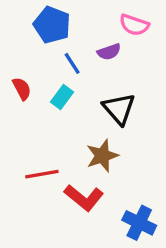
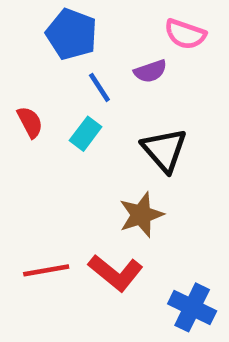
red line: (42, 174) -> (46, 270), moved

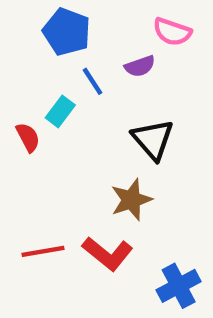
red semicircle: (30, 122) -> (28, 137), moved
cyan rectangle: (86, 134) -> (60, 111), moved
blue cross: (192, 307) -> (179, 286), turned 36

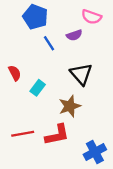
cyan rectangle: (60, 111) -> (38, 88), moved
red L-shape: (108, 254) -> (57, 135), turned -50

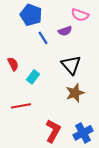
brown star: (70, 106) -> (75, 93), moved
red line: (23, 134) -> (21, 106), moved
red L-shape: (57, 135) -> (53, 131), moved, turned -50

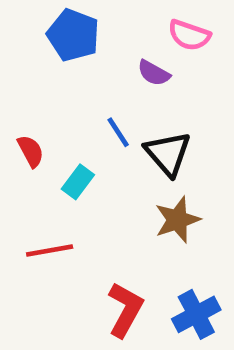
purple semicircle: (65, 31) -> (154, 73), turned 48
blue line: (43, 38) -> (118, 132), moved

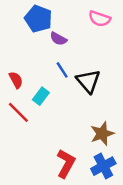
purple semicircle: (154, 73) -> (58, 39), moved
brown star: (177, 220) -> (102, 134), moved
red line: (50, 251) -> (18, 112), moved, turned 55

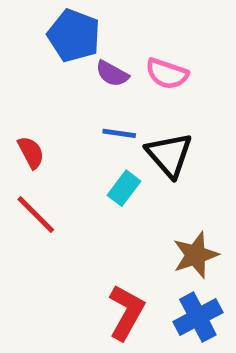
pink semicircle: (100, 19) -> (167, 74), moved
blue line: (62, 70) -> (119, 133), turned -49
cyan rectangle: (41, 96) -> (124, 188), moved

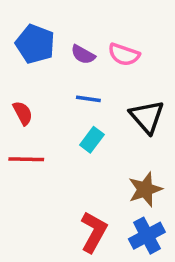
blue pentagon: (74, 36) -> (35, 44), moved
black triangle: (169, 155) -> (147, 117), moved
red line: (36, 214) -> (26, 159), turned -44

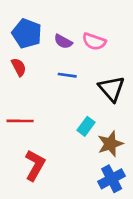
red semicircle: (23, 113) -> (19, 67), moved
cyan rectangle: (92, 140) -> (86, 126), moved
red L-shape: (94, 232) -> (35, 165), moved

